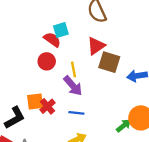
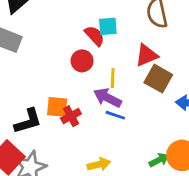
purple arrow: (73, 86) -> (108, 98), turned 145
blue line: (76, 113) -> (115, 115), moved

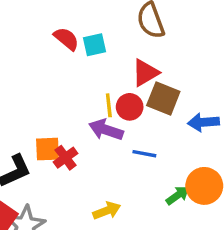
red semicircle: (95, 36) -> (66, 39), moved
red circle: (82, 61) -> (130, 107), moved
blue line: (115, 115) -> (144, 154), moved

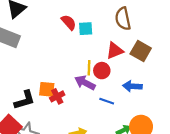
brown square: (163, 98) -> (141, 51), moved
blue arrow: (203, 122) -> (132, 86), moved

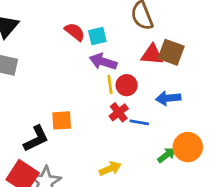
red triangle: (115, 51) -> (152, 55), moved, turned 36
purple arrow: (85, 83) -> (103, 62), moved
red cross: (57, 96) -> (119, 112), moved

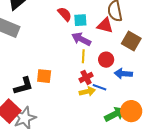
red triangle: (152, 55) -> (105, 25), moved
red circle: (127, 85) -> (106, 60), moved
green arrow: (167, 155) -> (115, 114), size x1.5
yellow arrow: (110, 169) -> (87, 92), moved

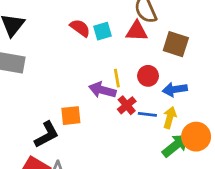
purple arrow: (81, 39) -> (102, 90), moved
yellow arrow: (87, 92) -> (170, 118), moved, turned -49

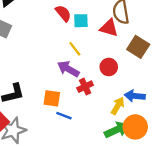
yellow line: (117, 78) -> (75, 49), moved, turned -42
blue arrow: (175, 89) -> (135, 96), moved
blue line: (147, 114) -> (64, 116), moved
orange square: (71, 116) -> (52, 98), moved

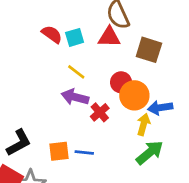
orange square: (52, 98) -> (59, 151), moved
orange circle: (135, 127) -> (134, 95), moved

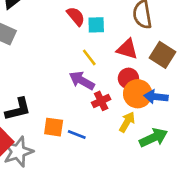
red triangle: (109, 37) -> (127, 49), moved
blue arrow: (160, 108) -> (156, 97), moved
yellow arrow: (143, 124) -> (127, 122), moved
green arrow: (150, 153) -> (153, 138), moved

